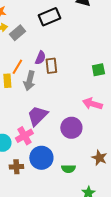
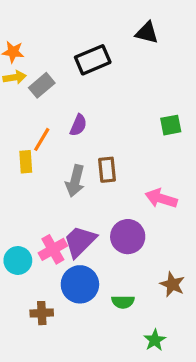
brown rectangle: (51, 66) -> (107, 170), moved
green square: (98, 70) -> (171, 125), moved
gray arrow: (29, 81) -> (75, 181), moved
purple trapezoid: (37, 116) -> (80, 241), moved
brown cross: (16, 167) -> (42, 313), moved

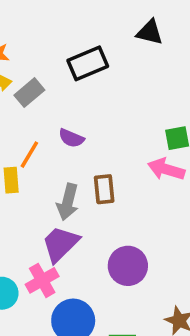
purple semicircle: (78, 125) -> (71, 138), turned 90
pink arrow: (161, 198) -> (166, 169), moved
purple trapezoid: (80, 241) -> (60, 244), moved

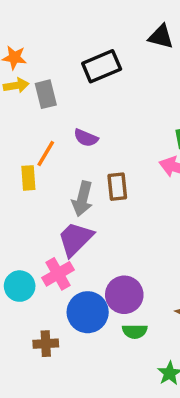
gray rectangle: (29, 93) -> (46, 94), turned -64
purple circle: (128, 266) -> (124, 295), moved

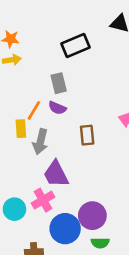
gray rectangle: (46, 94) -> (59, 83), moved
purple semicircle: (86, 138) -> (57, 108), moved
gray arrow: (82, 199) -> (40, 142), moved
purple trapezoid: (75, 239) -> (56, 174), turned -72

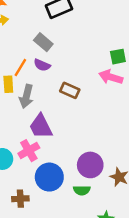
gray rectangle: (59, 83) -> (43, 42), turned -36
brown rectangle: (87, 135) -> (70, 90), turned -60
purple circle: (92, 216) -> (90, 165), moved

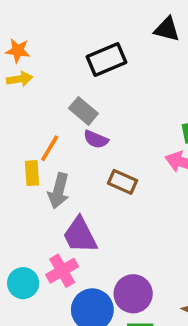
purple semicircle: (42, 65) -> (96, 139), moved
purple circle: (90, 165) -> (133, 294), moved

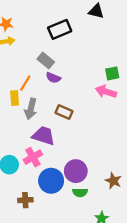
brown rectangle: (122, 182) -> (64, 112), moved
purple trapezoid: (80, 235) -> (44, 136), turned 135

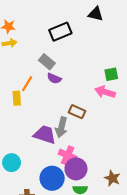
gray arrow: (31, 109) -> (61, 127), moved
brown rectangle: (64, 112) -> (77, 112), moved
pink cross: (33, 157) -> (68, 155), moved, turned -36

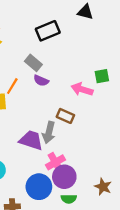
pink arrow: (105, 92) -> (82, 89), moved
pink cross: (68, 155) -> (55, 162), turned 36

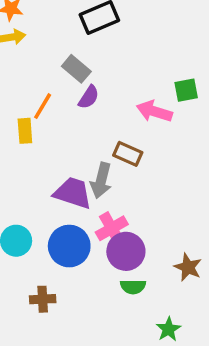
purple semicircle: (41, 81) -> (89, 97), turned -80
blue circle: (39, 187) -> (69, 246), moved

